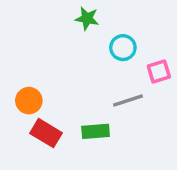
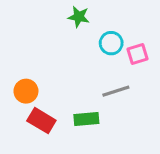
pink square: (159, 72) -> (137, 54), moved

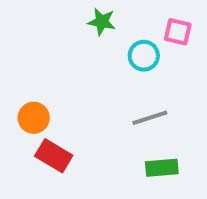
pink square: (137, 54) -> (178, 32), moved, turned 30
green rectangle: (86, 119) -> (162, 168), moved

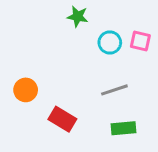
pink square: (178, 32) -> (140, 41), moved
red rectangle: (54, 156) -> (62, 119), moved

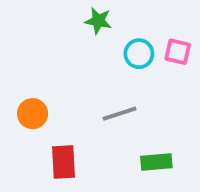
gray line: (114, 90) -> (120, 114), moved
red rectangle: (62, 119) -> (63, 162), moved, turned 56

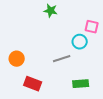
cyan circle: (139, 54) -> (80, 42), moved
red rectangle: (63, 162) -> (33, 84), turned -66

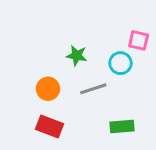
green star: (51, 11) -> (77, 56), moved
orange circle: (17, 59) -> (48, 89), moved

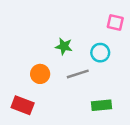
pink square: (139, 40) -> (115, 23), moved
red rectangle: (49, 127) -> (23, 105), moved

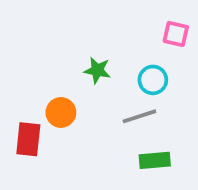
gray line: (78, 74) -> (139, 116), moved
red rectangle: (23, 105) -> (28, 139), moved, turned 75

